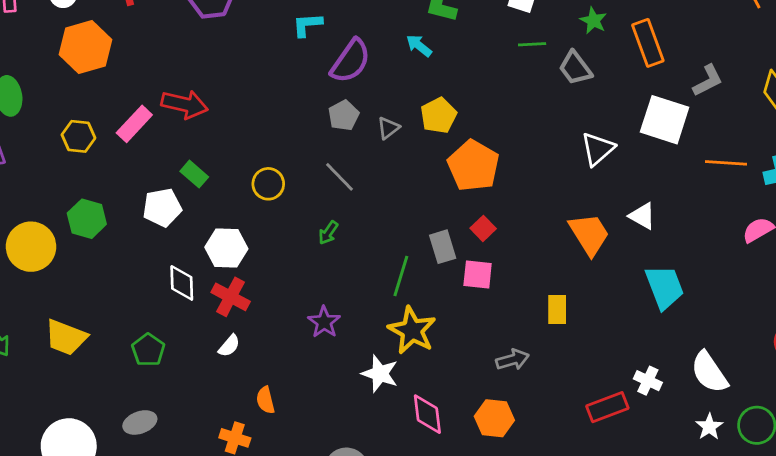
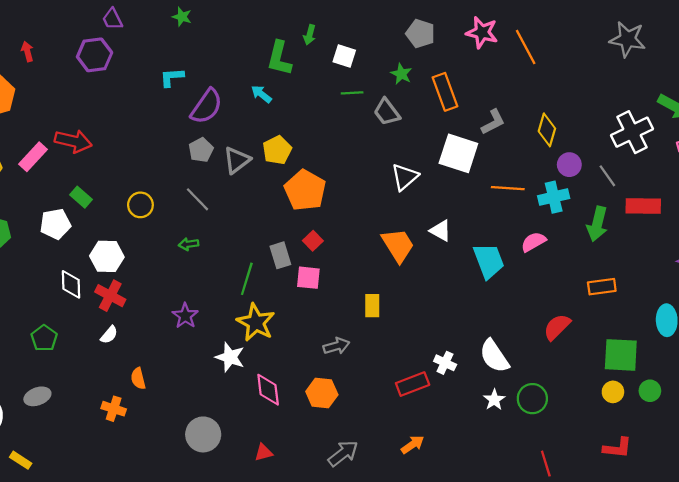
gray triangle: (388, 128) -> (237, 160), size x1.5
green arrow: (328, 233) -> (189, 244), turned 48
cyan trapezoid: (665, 287) -> (489, 261), moved

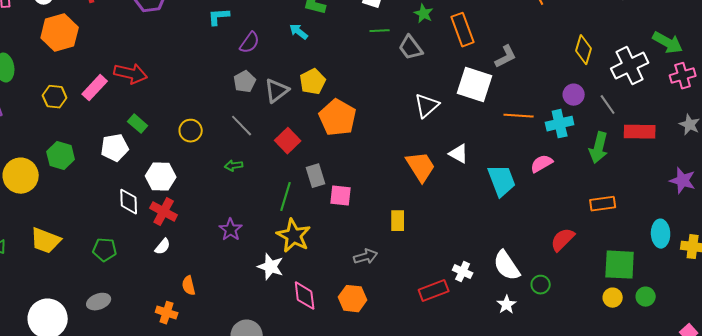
purple semicircle: (207, 106) -> (250, 43), size x0.7
yellow diamond: (547, 130) -> (584, 50), moved
red square: (313, 241) -> (288, 141), moved, size x1.4
green pentagon: (44, 338) -> (105, 250), turned -30
green circle: (532, 399) -> (541, 285), moved, size x0.7

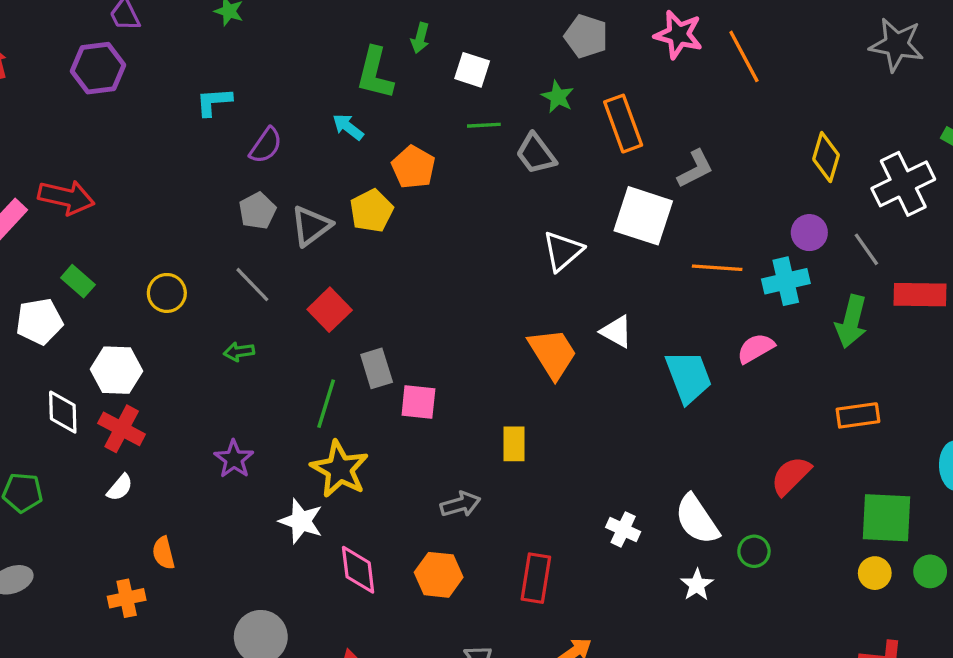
orange pentagon: (338, 118) -> (413, 167), moved, size x0.7
red rectangle: (434, 291) -> (536, 578), moved, turned -60
orange cross: (167, 313) -> (127, 598), turned -30

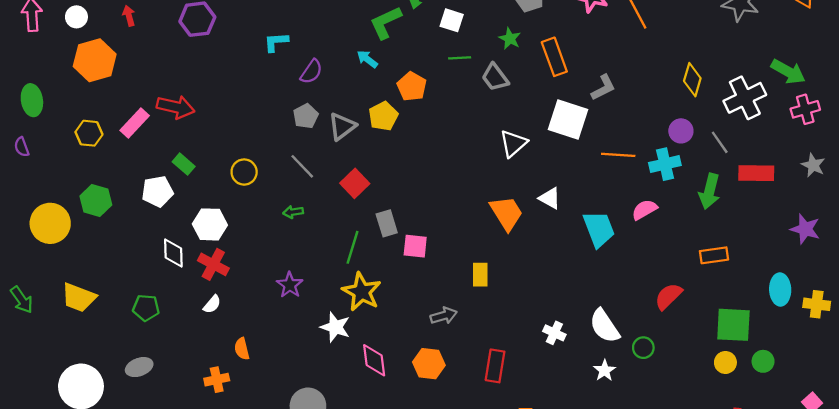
green L-shape: (375, 73) -> (386, 23), turned 51

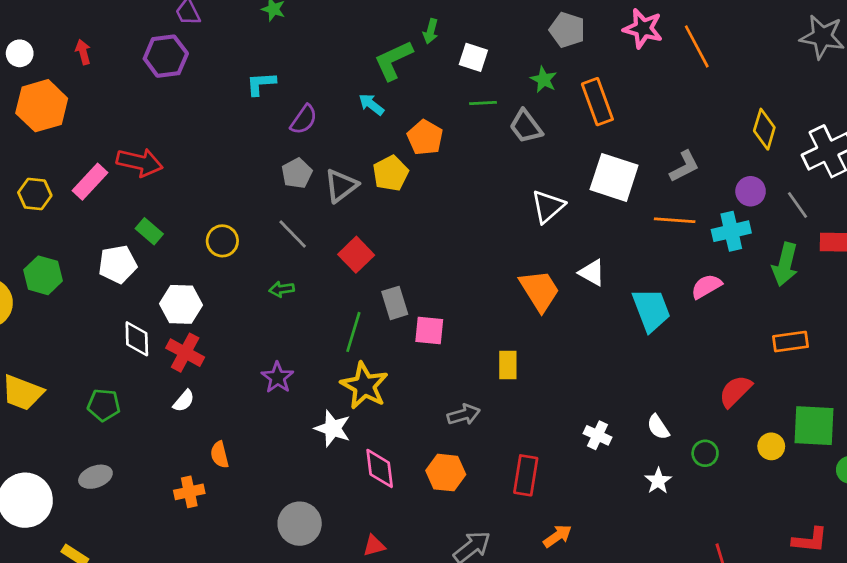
gray L-shape: (603, 88) -> (684, 166), moved
white semicircle: (605, 326) -> (658, 427), size x0.6
yellow circle: (725, 362) -> (771, 446), moved

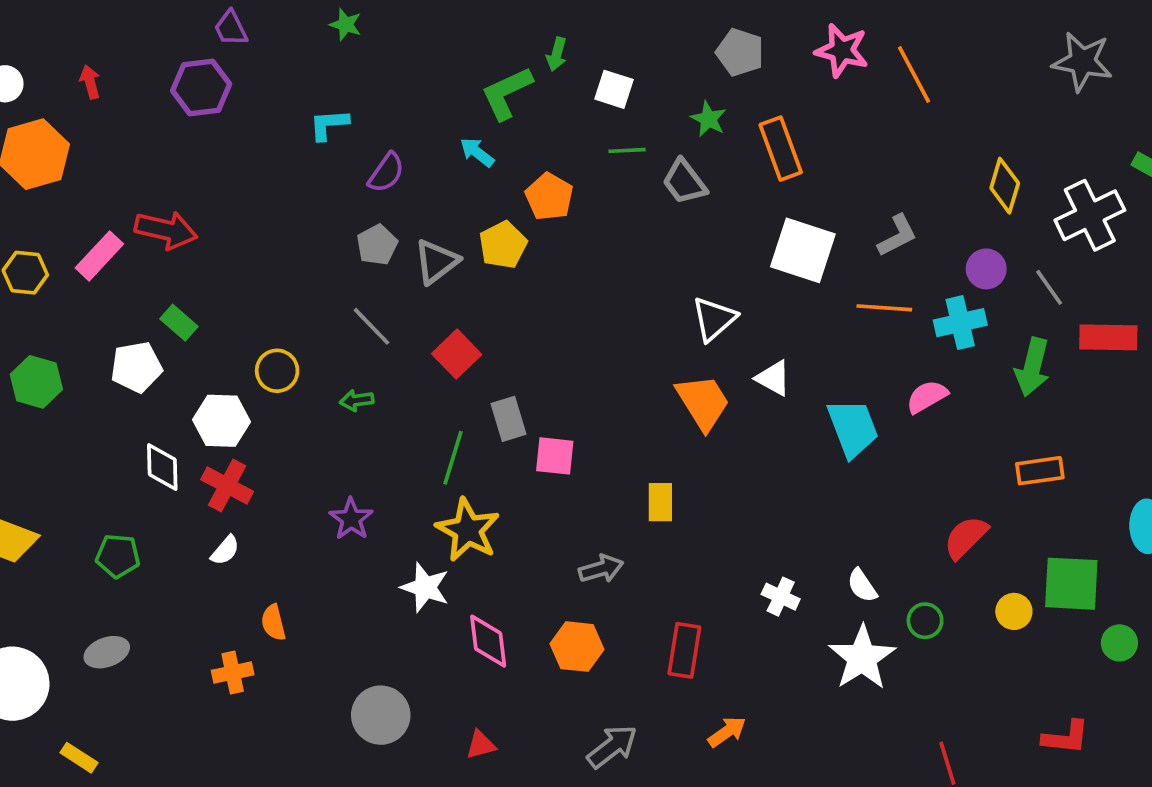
white triangle: (548, 206) -> (714, 319), moved
yellow circle: (222, 241) -> (277, 371), moved
white star: (658, 481) -> (862, 658), size x1.8

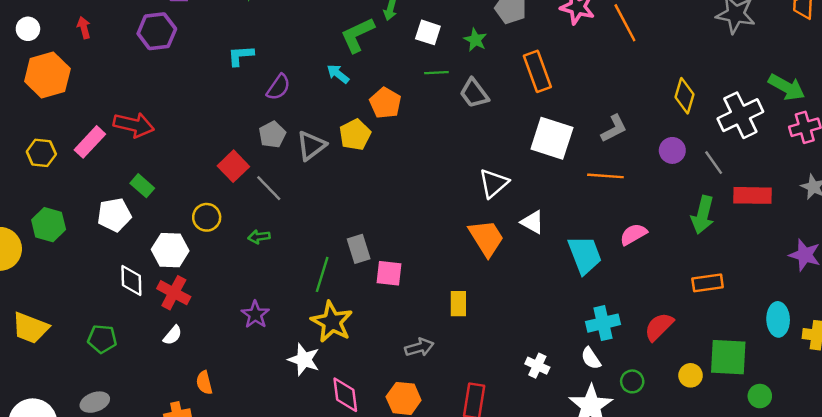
green star: (708, 119) -> (475, 40), moved
cyan cross: (960, 323) -> (603, 323), moved
red square: (457, 354) -> (233, 166), moved

